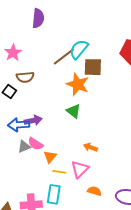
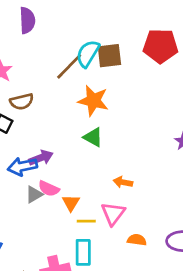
brown square: (93, 67) -> (109, 56), moved

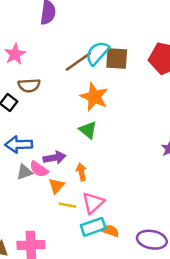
purple arrow: (41, 158) -> (55, 158), moved
orange arrow: (123, 182) -> (81, 172), moved, turned 56
cyan rectangle: (83, 252) -> (93, 227), moved, turned 60

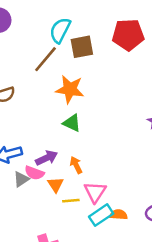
cyan semicircle: (97, 53) -> (60, 30), moved

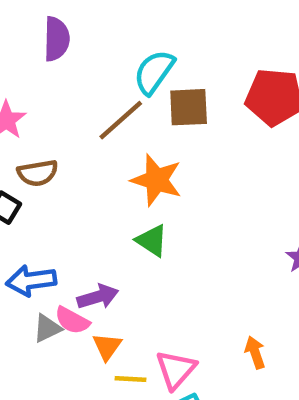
orange arrow: (76, 165) -> (255, 352), moved

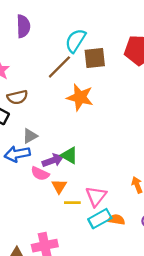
green triangle: (152, 240) -> (69, 155), moved
gray triangle: (47, 328) -> (30, 136), moved

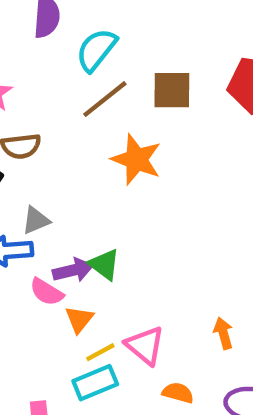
cyan semicircle: (75, 41) -> (96, 50), moved
pink triangle: (96, 196) -> (145, 346), turned -35
yellow line: (72, 203) -> (100, 352), turned -35
cyan rectangle: (100, 219) -> (95, 383), moved

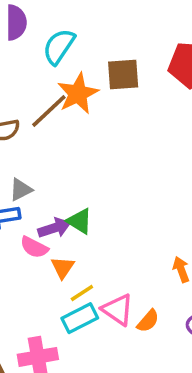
brown line: (105, 99) -> (49, 111), moved
orange star: (137, 159) -> (78, 94), moved, turned 30
pink triangle: (145, 346) -> (118, 310), moved
orange semicircle: (178, 393) -> (148, 321), turned 120

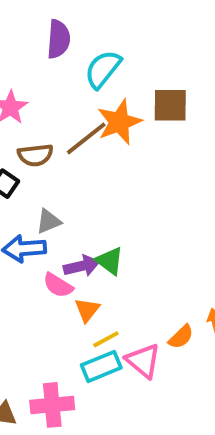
orange semicircle: (148, 321) -> (181, 337), moved

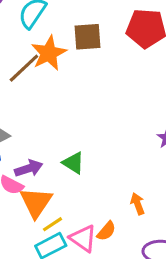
green triangle: (110, 261) -> (73, 163), moved
orange triangle: (87, 310) -> (36, 202), size x1.6
orange semicircle: (181, 337) -> (106, 231), moved

